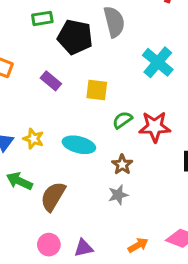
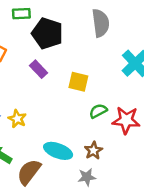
green rectangle: (42, 18) -> (21, 14), moved
black pentagon: (75, 37) -> (47, 33), moved
cyan ellipse: (79, 145) -> (58, 151), moved

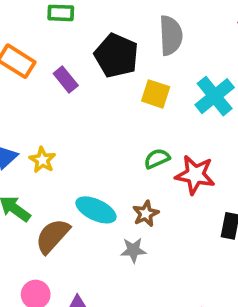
black pentagon: (47, 33) -> (116, 56), moved
purple rectangle: (38, 69) -> (66, 80), moved
yellow square: (78, 82) -> (156, 94), moved

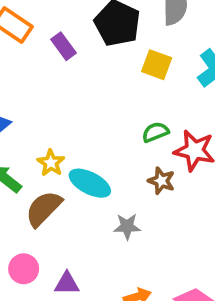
yellow star: (42, 160) -> (51, 163), moved
brown star: (146, 214) -> (161, 181), moved, turned -30

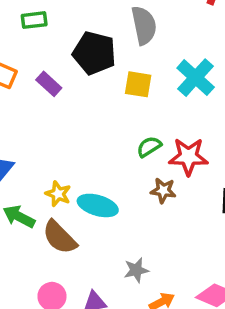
brown semicircle: (44, 209) -> (60, 237), turned -78
gray star: (127, 226) -> (136, 270), moved

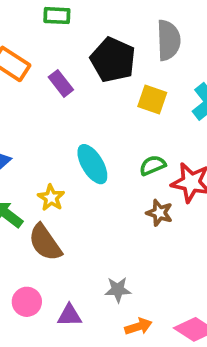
cyan ellipse: (98, 205) -> (92, 164), moved, turned 33

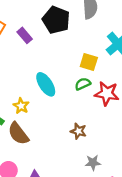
yellow square: (152, 100) -> (89, 62), moved
brown star: (159, 213) -> (78, 131), moved
gray star: (118, 290) -> (93, 163), moved

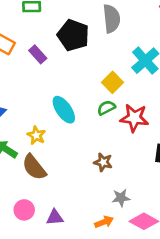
yellow square: (89, 62) -> (112, 82), turned 30

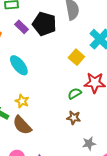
purple rectangle: (38, 54) -> (22, 27), moved
green semicircle: (106, 108) -> (75, 94), moved
cyan ellipse: (64, 110) -> (19, 65), moved

